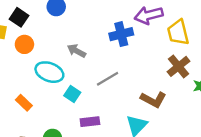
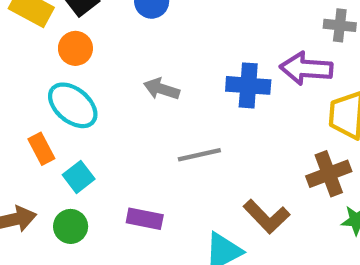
gray arrow: (76, 51) -> (162, 89), turned -30
cyan ellipse: (49, 72) -> (73, 105), moved
cyan square: (72, 94) -> (79, 177), moved

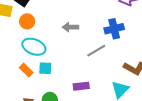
blue cross: (248, 85) -> (114, 29), moved
cyan square: (79, 177) -> (45, 68), moved, turned -32

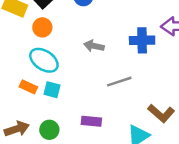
blue cross: (114, 29) -> (142, 40), moved
orange rectangle: (26, 70) -> (28, 87), turned -32

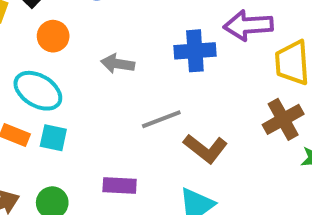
orange circle: (42, 27) -> (53, 36), moved
brown L-shape: (161, 113) -> (205, 148), moved

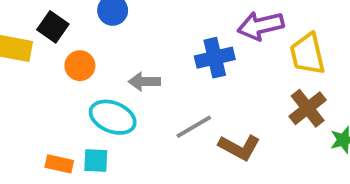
cyan ellipse: (38, 91) -> (113, 117), moved

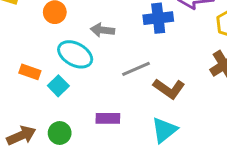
cyan square: (96, 161) -> (58, 86), turned 36
orange rectangle: (59, 164) -> (30, 72), moved

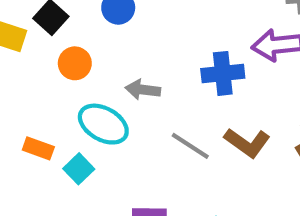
gray line: (136, 69) -> (190, 146), turned 56
brown L-shape: (169, 89) -> (247, 143), moved

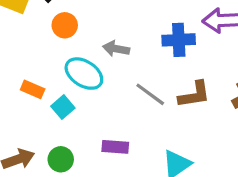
brown L-shape: (247, 143) -> (194, 95), turned -48

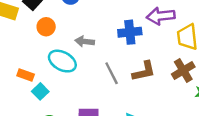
gray line: (150, 94) -> (112, 73), turned 30
cyan square: (63, 107) -> (40, 91), moved

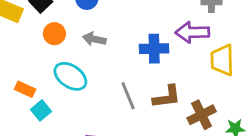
gray arrow: (85, 41) -> (94, 39), moved
brown cross: (183, 70) -> (202, 115), moved

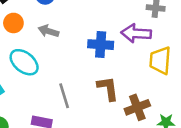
gray line: (128, 96) -> (64, 96), moved
brown L-shape: (167, 97) -> (108, 88), turned -96

